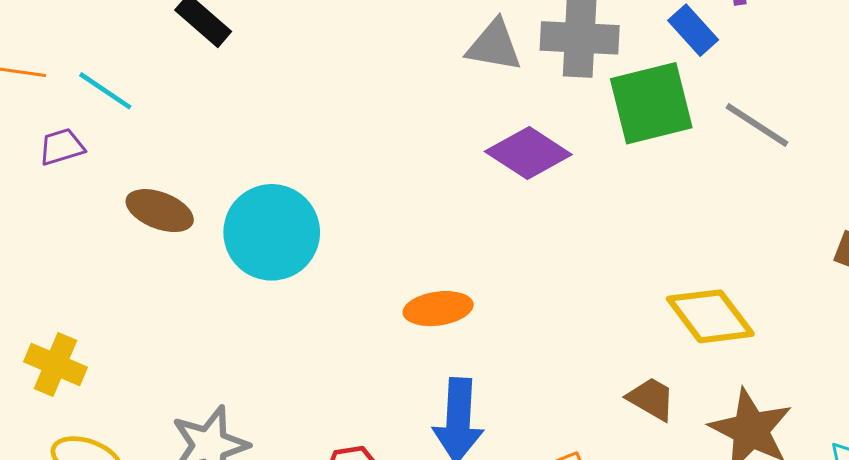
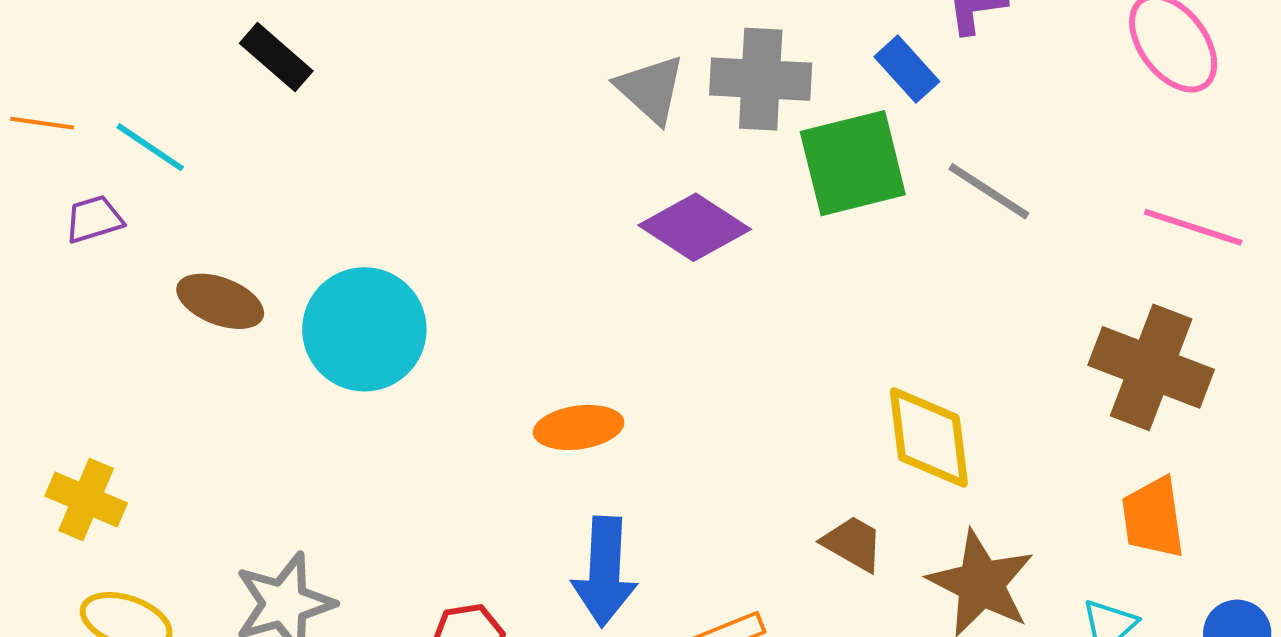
gray triangle: (494, 46) -> (651, 89), turned 32
yellow diamond: (710, 316) -> (929, 437), turned 30

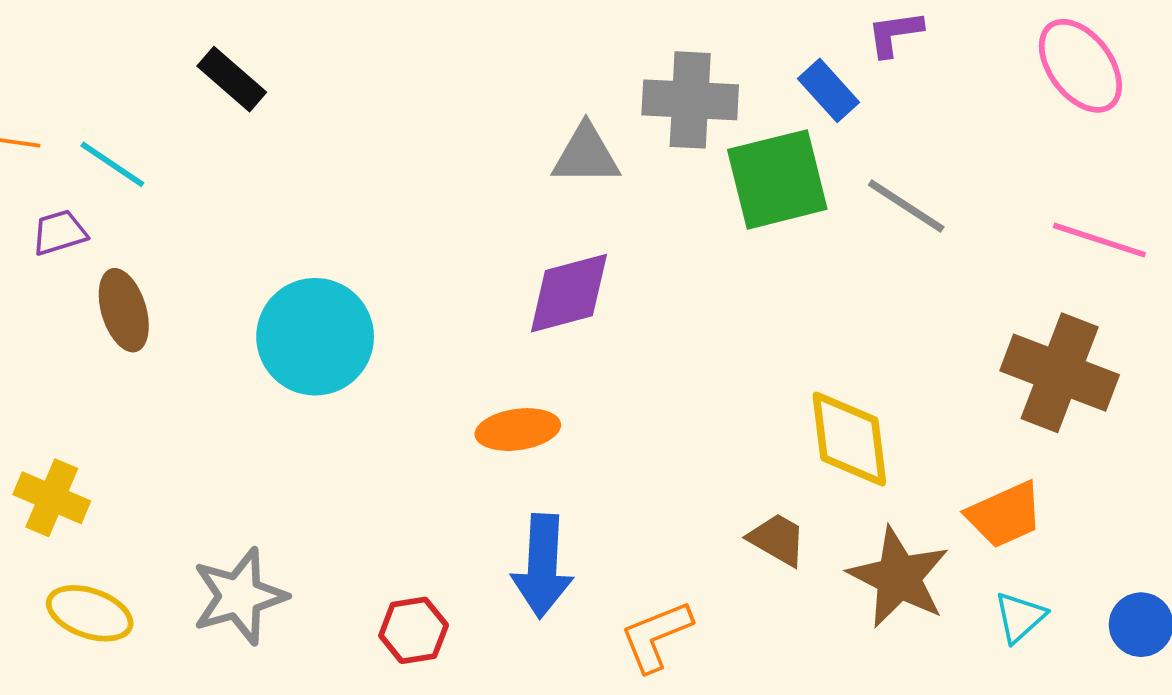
gray triangle: (651, 89) -> (586, 155), moved, turned -42
purple diamond: (695, 227) -> (569, 293), moved, turned -48
brown ellipse: (220, 301) -> (124, 310), moved, turned 52
orange trapezoid: (1153, 518) -> (1005, 515), moved, turned -106

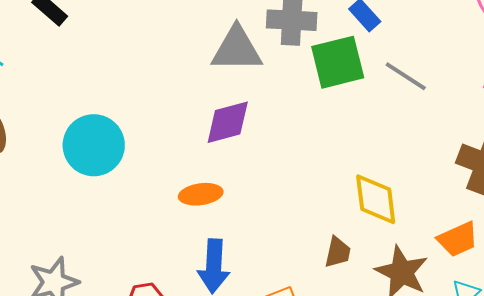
gray triangle: (586, 155) -> (237, 49), size x1.4
brown trapezoid: (777, 539) -> (338, 252), turned 72

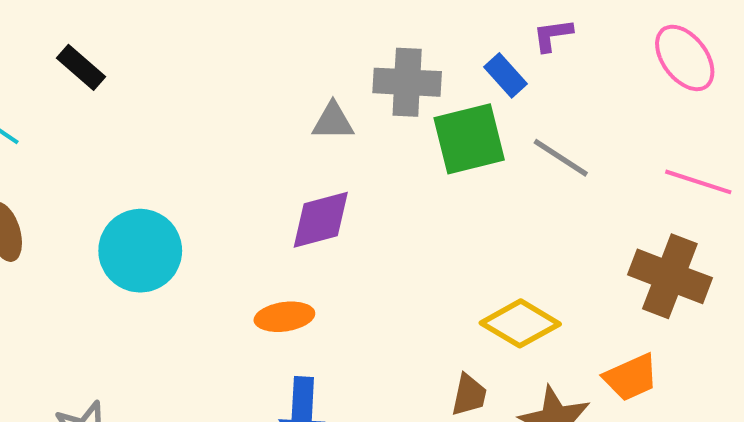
gray triangle: (237, 49) -> (333, 121), size x0.6
yellow diamond: (376, 199) -> (520, 323), turned -52

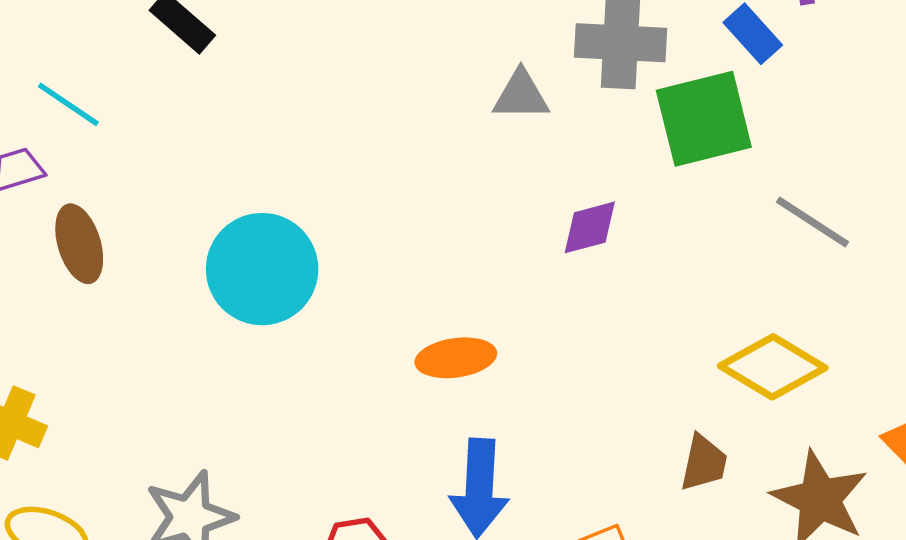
gray line: (561, 158) -> (812, 222), moved
purple diamond: (321, 220) -> (590, 227), moved, size x0.7

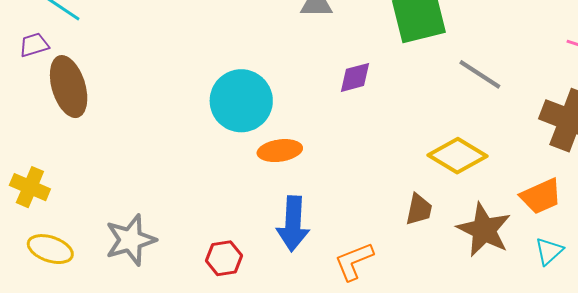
brown ellipse: (79, 244) -> (69, 87), size x1.4
cyan circle: (262, 269) -> (241, 101), moved

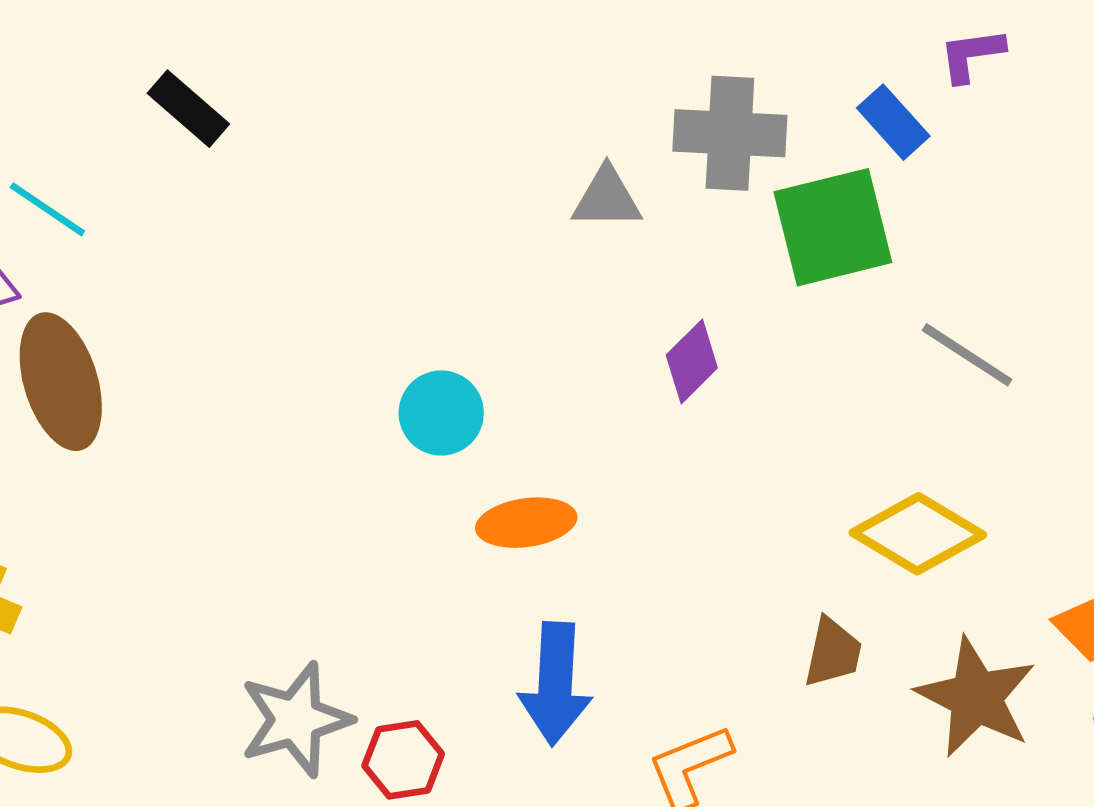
purple diamond: (355, 77) -> (692, 361), turned -30
cyan circle: (241, 101) -> (441, 413), size x0.6
gray star: (131, 240) -> (296, 720), moved

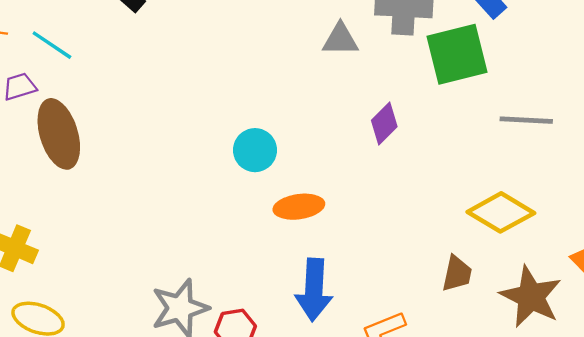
gray line: (967, 355) -> (526, 120), turned -30

